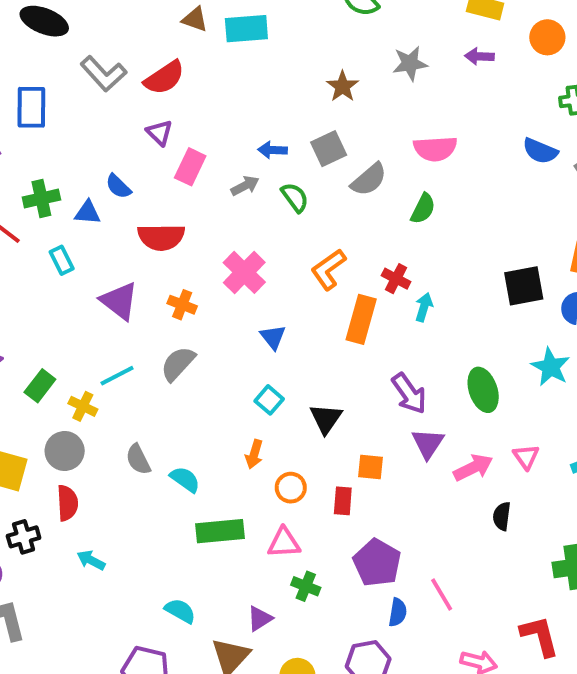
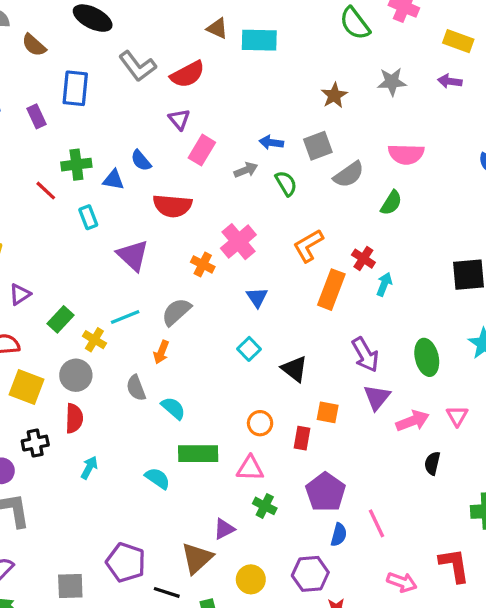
orange cross: (182, 305) -> (203, 264), moved
black triangle: (326, 419) -> (295, 369), turned -32
orange arrow: (254, 454) -> (161, 352), moved
cyan arrow: (91, 560) -> (89, 468), turned 85
cyan semicircle: (180, 611) -> (158, 478), moved

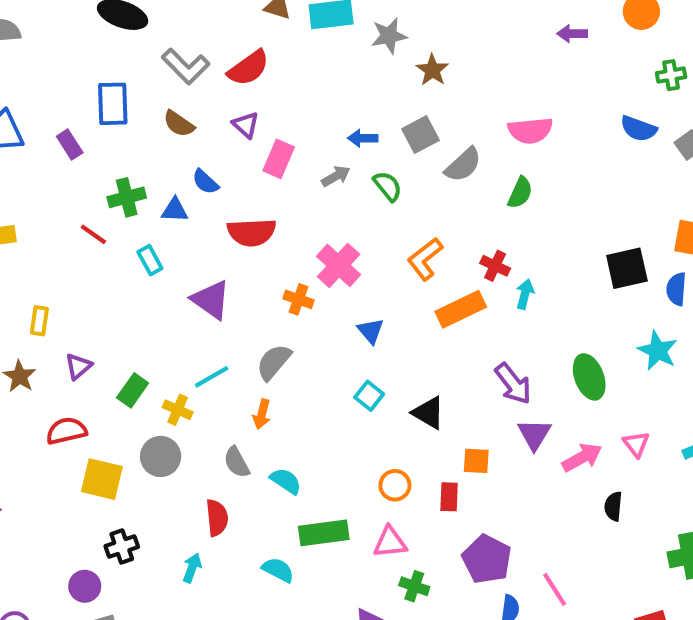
brown semicircle: (34, 45) -> (179, 124), moved
gray star: (392, 82) -> (389, 36), moved
orange rectangle: (331, 290) -> (461, 309), turned 51
red semicircle: (74, 418) -> (217, 518), moved

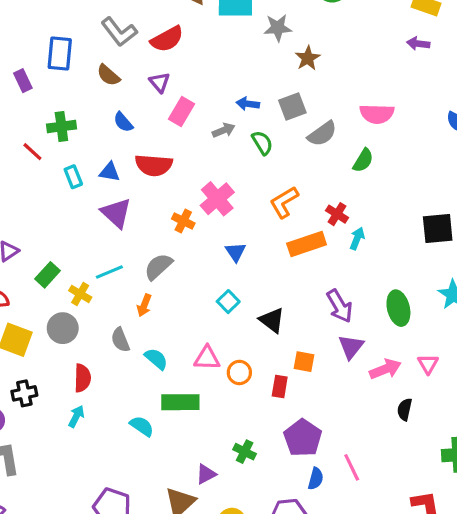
blue triangle: (175, 210) -> (110, 172), moved
red semicircle: (217, 518) -> (82, 378), moved
pink triangle: (390, 542) -> (207, 358), moved

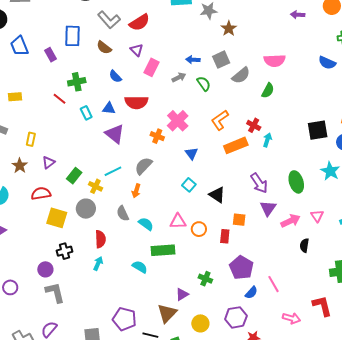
blue semicircle: (316, 479) -> (251, 293), turned 32

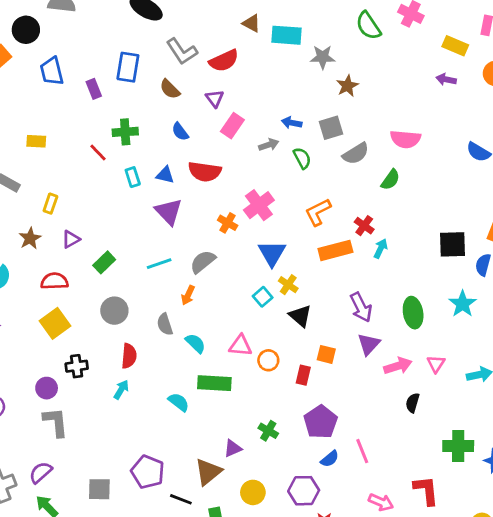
blue triangle: (191, 153) -> (272, 253), size x1.5
yellow cross: (95, 186) -> (288, 285), moved
yellow square: (57, 218) -> (55, 323), moved, turned 30

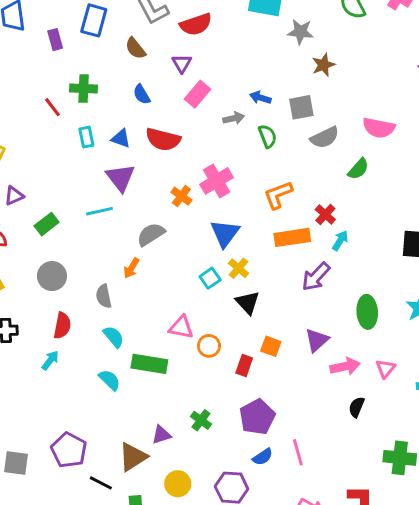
cyan line: (159, 264) -> (100, 211), moved
purple arrow: (361, 307) -> (316, 277), moved, turned 64
cyan semicircle: (195, 343) -> (114, 337), moved

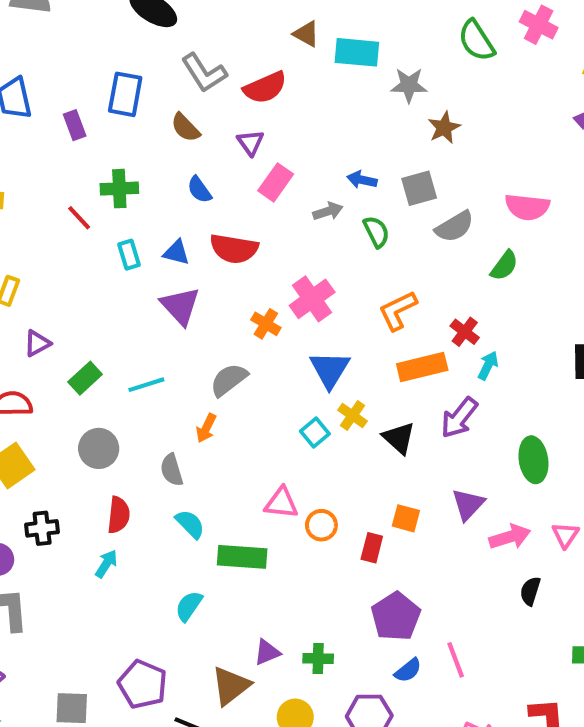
cyan line: (100, 211) -> (146, 385), moved
black triangle: (248, 303) -> (399, 438), moved
cyan semicircle: (110, 380) -> (189, 606), moved, turned -95
green cross: (201, 420) -> (318, 658), moved, turned -30

